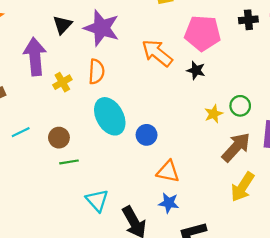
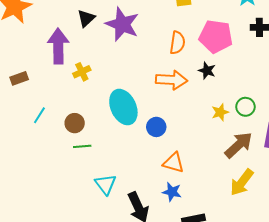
orange arrow: (157, 53) -> (171, 80), moved, turned 140
orange semicircle: (96, 72) -> (177, 43), moved
cyan line: (21, 132) -> (39, 115), turned -36

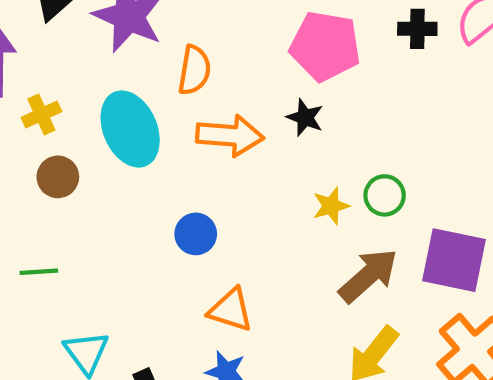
orange semicircle: (177, 43) -> (194, 70), moved
cyan ellipse: (123, 107) -> (130, 129), moved
brown circle: (75, 123) -> (58, 177), moved

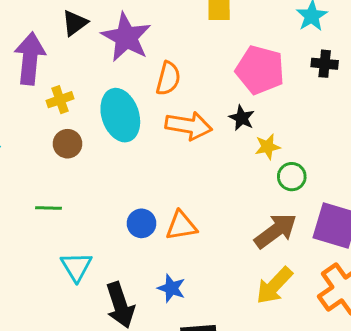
yellow star: (331, 206) -> (268, 147), moved
blue circle: (196, 234) -> (141, 223), moved
orange triangle: (231, 310) -> (181, 226), moved, turned -32

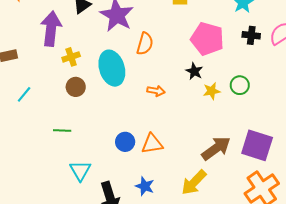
orange arrow: (189, 126) -> (156, 91), moved, size x0.6
green circle: (292, 177) -> (240, 85), moved
yellow arrow: (274, 286) -> (194, 182), moved

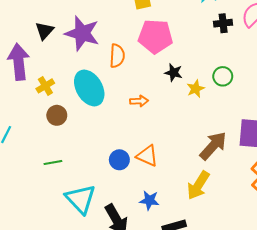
pink pentagon: (207, 39) -> (155, 36), moved
orange triangle: (152, 144) -> (147, 156), turned 45
cyan triangle: (80, 171) -> (81, 199), size x1.4

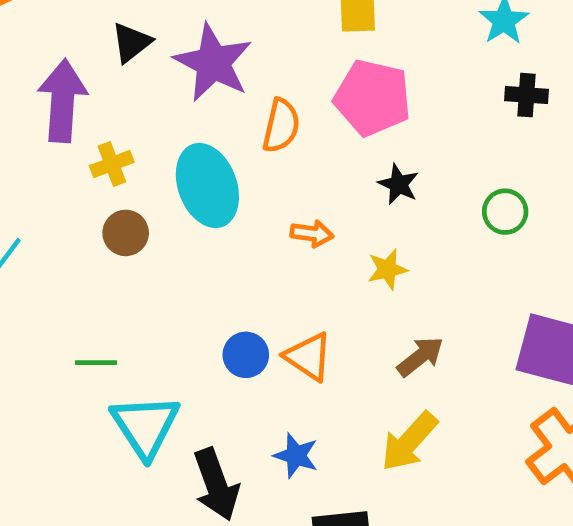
yellow star: (196, 89) -> (387, 269), moved
brown arrow: (213, 146) -> (420, 357), moved, size x0.7
green line: (53, 162) -> (96, 363), moved

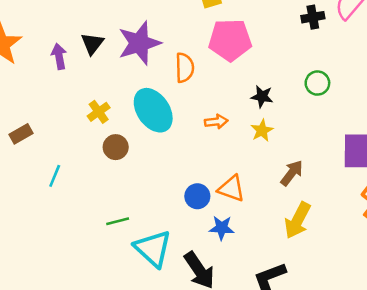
purple star: (213, 63) -> (139, 43), turned -30
purple arrow: (62, 101) -> (59, 56), moved, size x0.6
black star: (398, 184) -> (262, 97), moved
blue star: (296, 456) -> (222, 228), moved

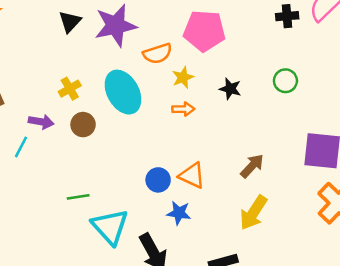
purple arrow: (59, 56) -> (41, 122), moved, turned 105
orange semicircle: (185, 68) -> (158, 54), turned 68
yellow star: (262, 130) -> (183, 77), moved

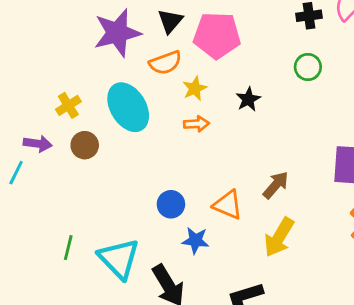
black triangle: (70, 22) -> (170, 21), moved
green circle: (285, 81) -> (308, 67), moved
black star: (230, 89) -> (248, 99), turned 30
orange triangle: (192, 176) -> (228, 205), moved
green line: (78, 197) -> (68, 248), moved, turned -65

